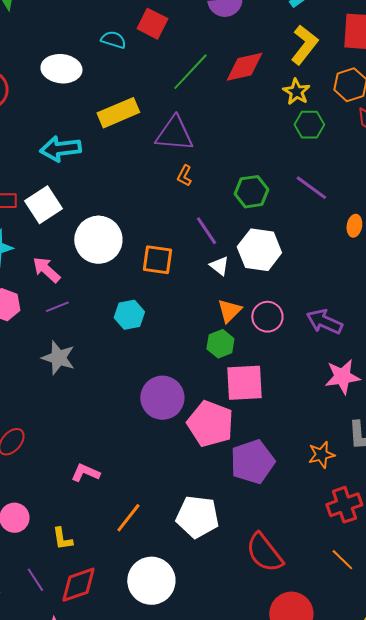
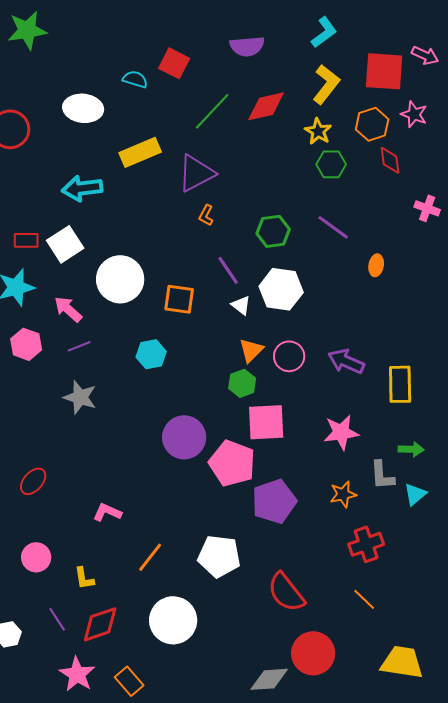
purple triangle: (174, 134) -> (196, 173), turned -33
pink star: (342, 377) -> (341, 432), moved

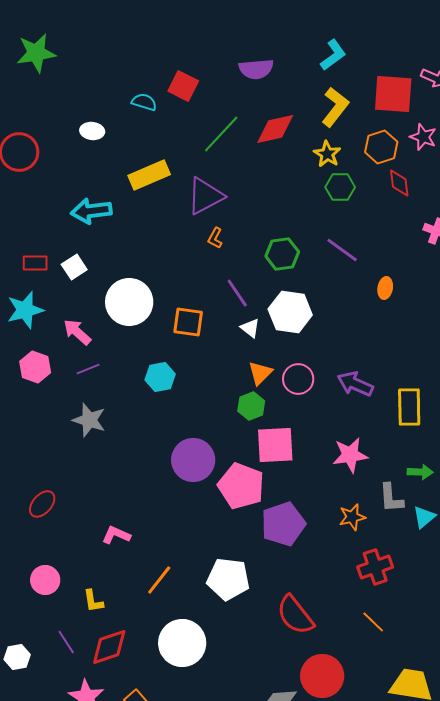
white ellipse: (83, 108) -> (92, 131), size x0.6
white square: (65, 244) -> (74, 267), size x0.7

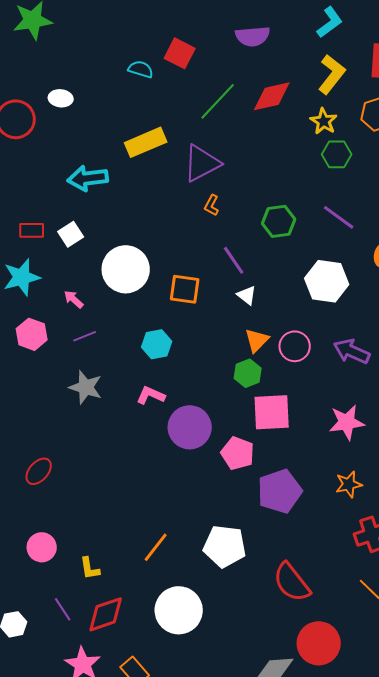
white ellipse: (92, 131) -> (61, 98), moved
white hexagon: (290, 312) -> (327, 281), moved
pink arrow: (77, 332) -> (74, 299), size x0.7
pink pentagon: (241, 486) -> (238, 453), size x0.7
pink L-shape: (116, 535) -> (151, 395), moved

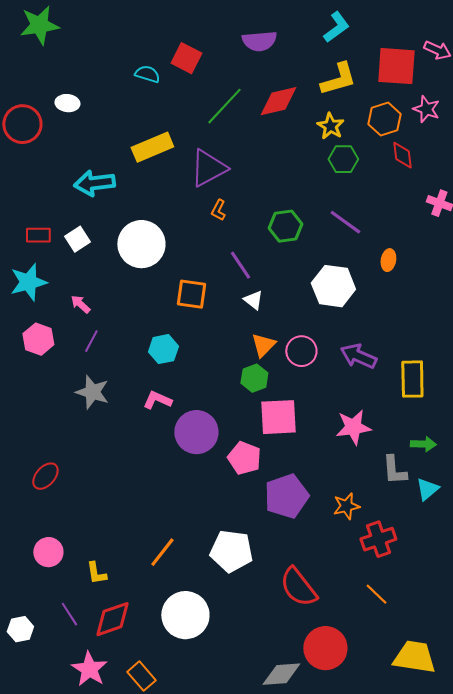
yellow L-shape: (332, 74) -> (338, 79), turned 36
white circle: (126, 269) -> (141, 244), moved
purple line: (85, 336) -> (91, 341), turned -40
orange star: (349, 484) -> (346, 506), moved

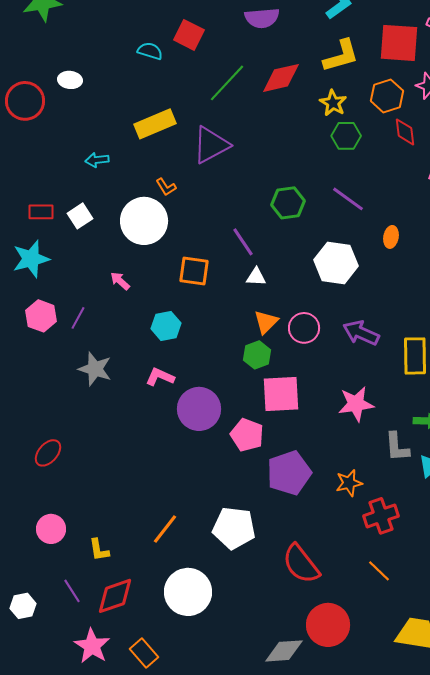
cyan arrow: (94, 183) -> (97, 160), size x0.6
orange L-shape: (218, 210) -> (166, 187), moved, turned -60
white triangle: (253, 300) -> (256, 277), turned -35
pink arrow: (80, 304) -> (120, 281), moved
purple line: (91, 341) -> (78, 318), moved

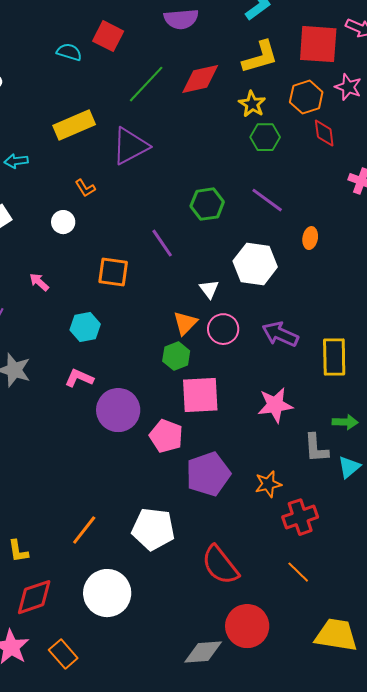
white circle: (144, 221) -> (63, 222), size x0.5
white triangle: (256, 277) -> (209, 289), moved, turned 50

